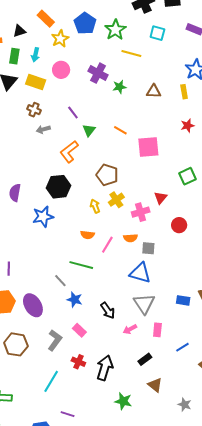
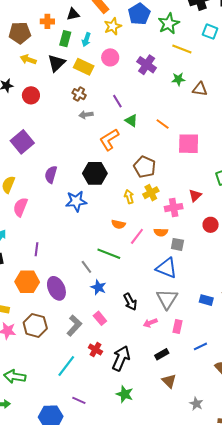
green star: (119, 87) -> (178, 79), moved
green triangle: (89, 130) -> (131, 121), turned -40
green star: (123, 401) -> (125, 394), moved

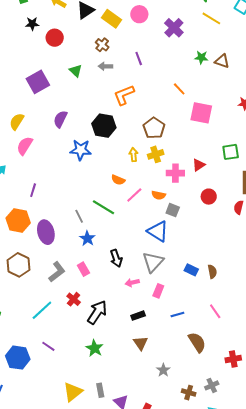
green star: (178, 79) -> (201, 57), moved
green triangle: (131, 121) -> (76, 71), moved

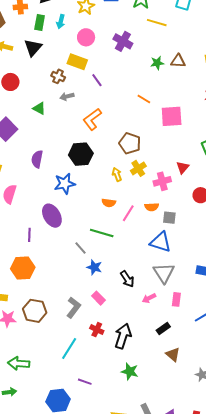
yellow rectangle: (112, 19) -> (77, 62), moved
purple ellipse: (46, 232) -> (52, 216), moved

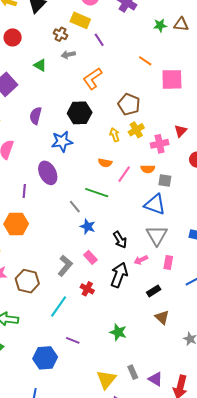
brown hexagon: (35, 311) -> (27, 281), moved
black arrow: (123, 336) -> (119, 275), moved

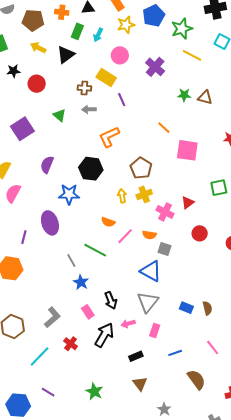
brown cross: (60, 34) -> (84, 88), turned -32
pink cross: (160, 144) -> (165, 212), turned 30
pink rectangle: (90, 257) -> (88, 312), moved

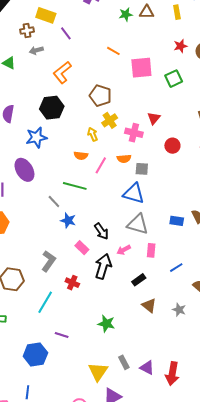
green square: (219, 188) -> (174, 79), moved
yellow arrow: (122, 196) -> (93, 134), moved
gray triangle: (148, 302) -> (138, 224), turned -40
gray star: (164, 409) -> (179, 310), moved

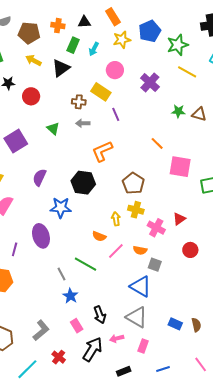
yellow cross: (110, 120) -> (136, 210), turned 35

